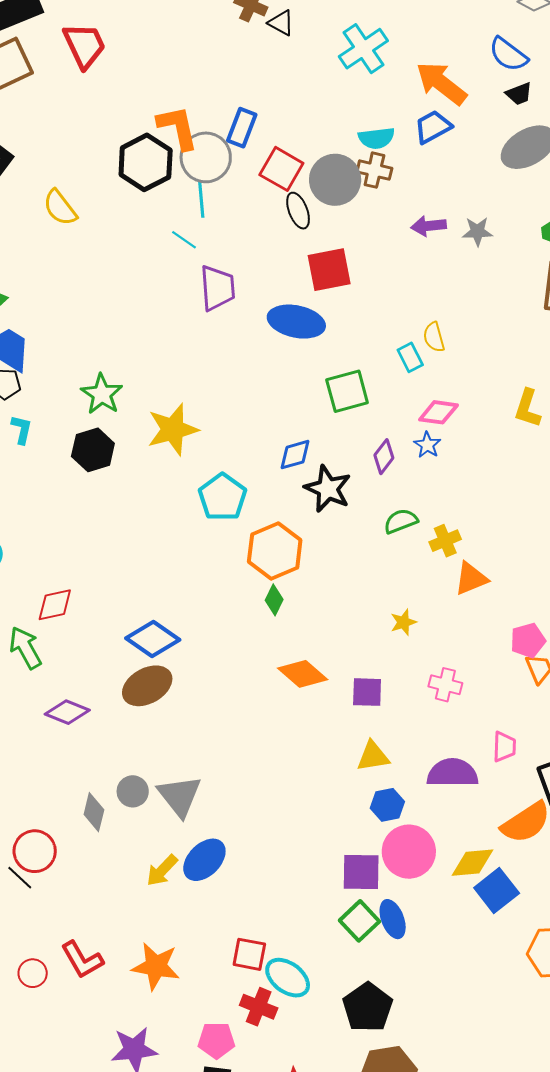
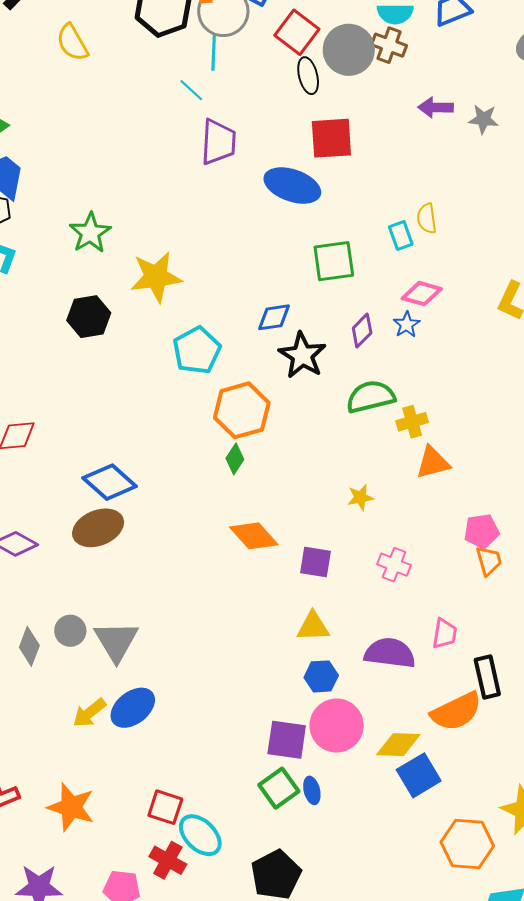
black hexagon: (93, 450) -> (89, 317), moved
green semicircle: (401, 521) -> (371, 397), size x1.4
blue ellipse: (393, 919) -> (312, 790), size x0.7

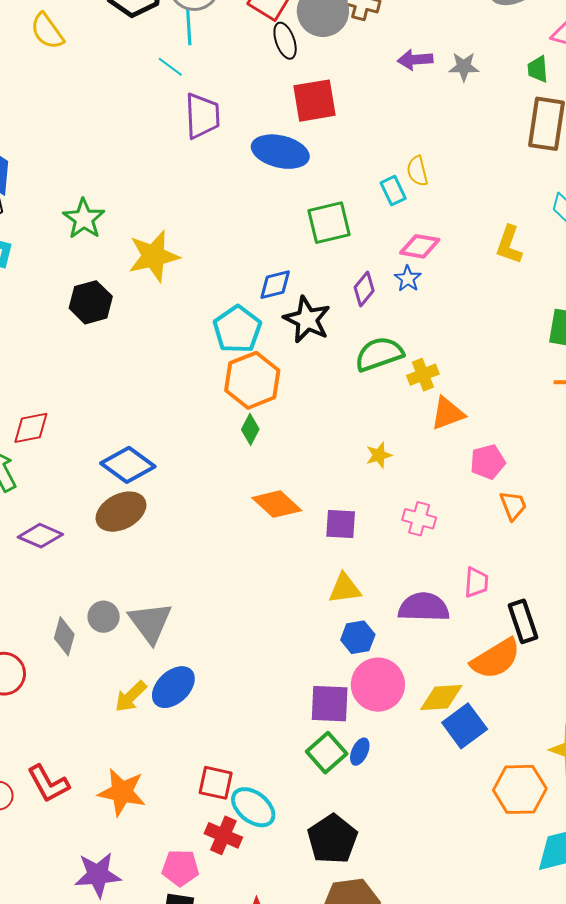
cyan pentagon: (197, 350) -> (237, 329), moved
pink pentagon: (482, 531) -> (488, 462), moved
blue ellipse: (312, 790) -> (360, 752), turned 44

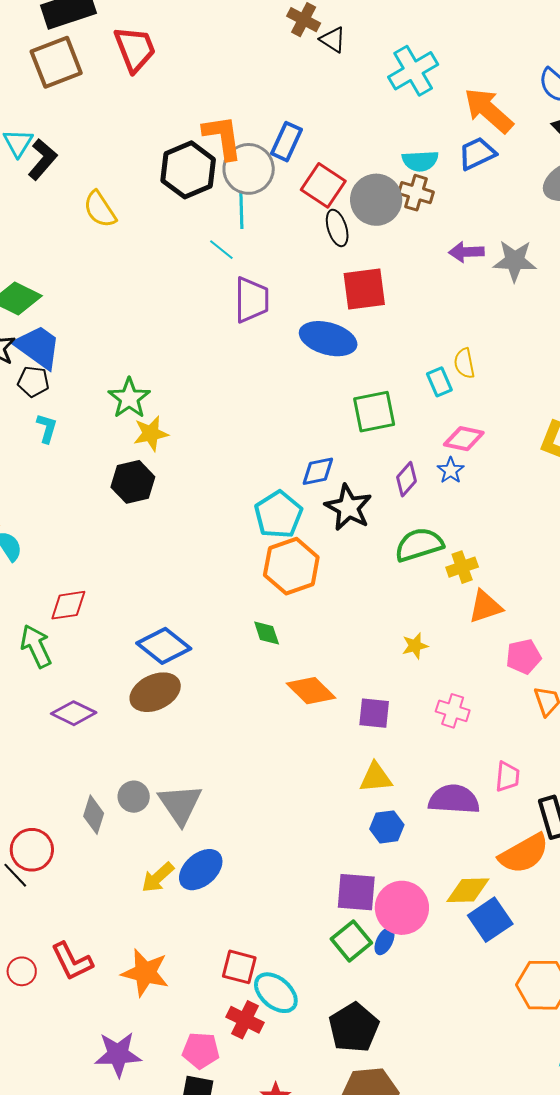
gray star: (464, 67) -> (515, 261), size x1.4
yellow star: (154, 256) -> (151, 434), moved, size x0.7
green diamond: (250, 429) -> (267, 633), moved, turned -48
pink circle: (378, 685) -> (402, 908), moved

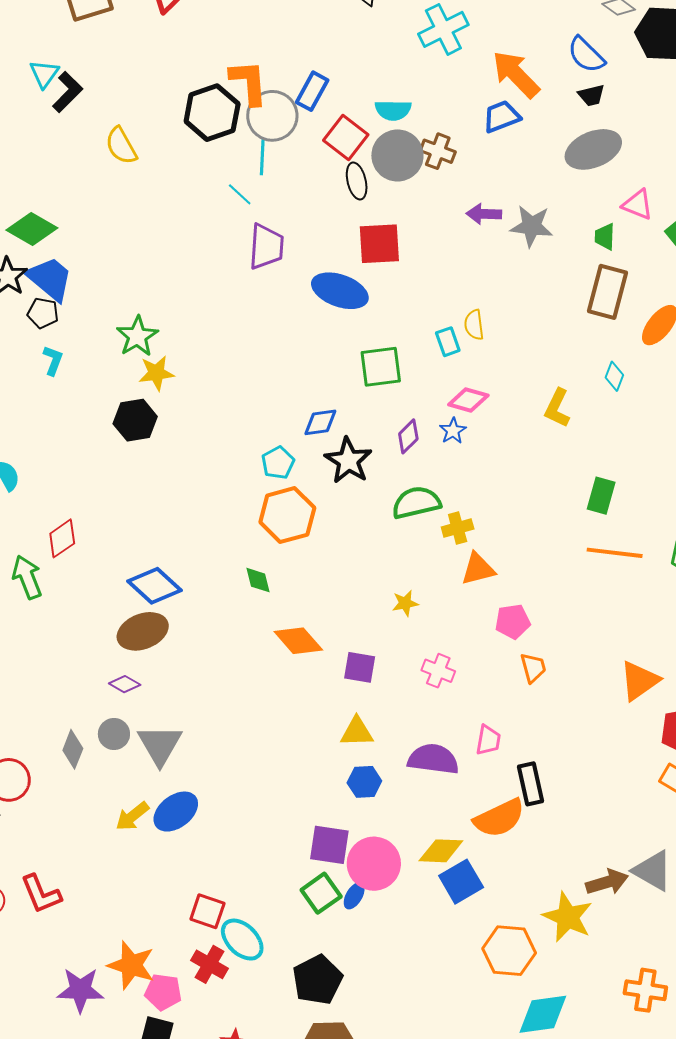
cyan semicircle: (420, 161) -> (393, 110), moved
cyan pentagon: (278, 515) -> (278, 463), size x0.7
red diamond: (68, 605) -> (62, 538), turned -30
purple diamond: (74, 713) -> (125, 684), moved, size x0.7
orange star: (145, 973) -> (131, 965), moved

